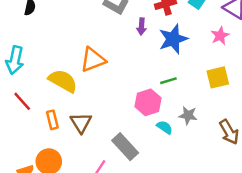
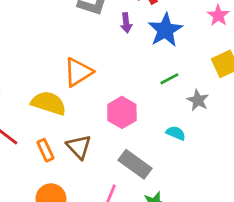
pink hexagon: (148, 102) -> (122, 112), moved
gray star: (188, 115) -> (198, 100), moved, turned 30

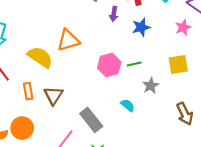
blue star: (165, 30) -> (141, 27), size x0.7
pink hexagon: (122, 112) -> (109, 65), moved

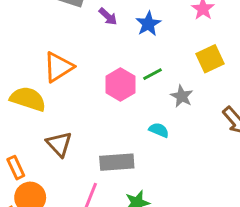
purple arrow: (114, 14) -> (108, 16), turned -40
orange rectangle: (28, 91) -> (16, 168), moved
gray rectangle: (91, 120) -> (117, 162), turned -40

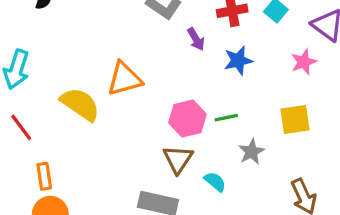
brown triangle: (59, 144) -> (178, 159), moved

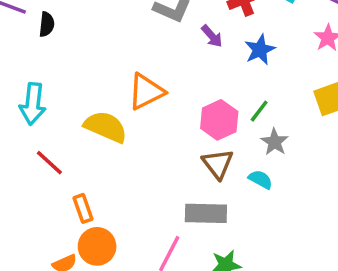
green line: (226, 118) -> (259, 111), turned -30
gray star: (252, 152) -> (275, 142), moved

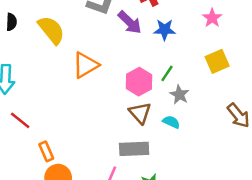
purple arrow: (212, 36) -> (130, 22), size x1.5
blue star: (260, 50) -> (165, 30), turned 30
yellow semicircle: (106, 127) -> (51, 30), moved, turned 32

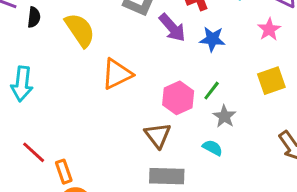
brown triangle: (140, 113) -> (158, 135), moved
red line: (20, 120) -> (34, 152), moved

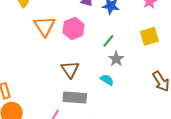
orange triangle: (117, 74) -> (45, 26), turned -40
pink hexagon: (178, 98) -> (74, 28), moved

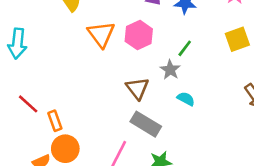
gray star: (116, 59) -> (170, 70), moved
gray rectangle: (75, 98) -> (146, 124), turned 30

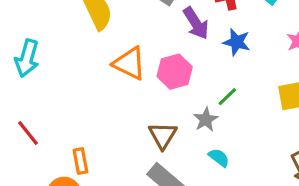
orange triangle: (101, 34) -> (129, 63), turned -36
orange rectangle: (55, 121) -> (80, 161), moved

